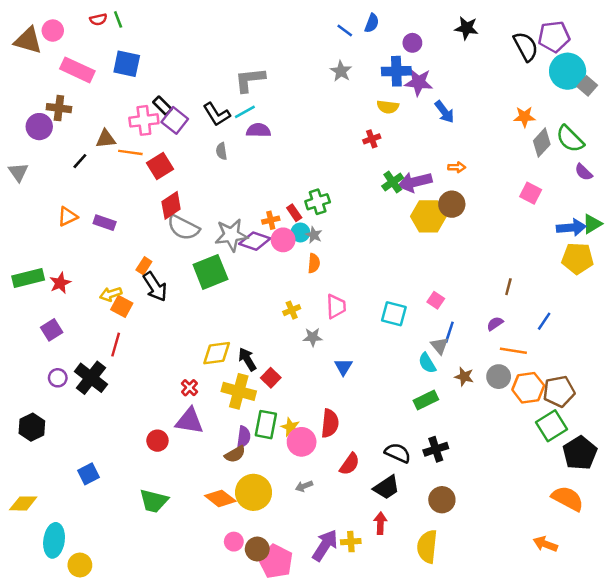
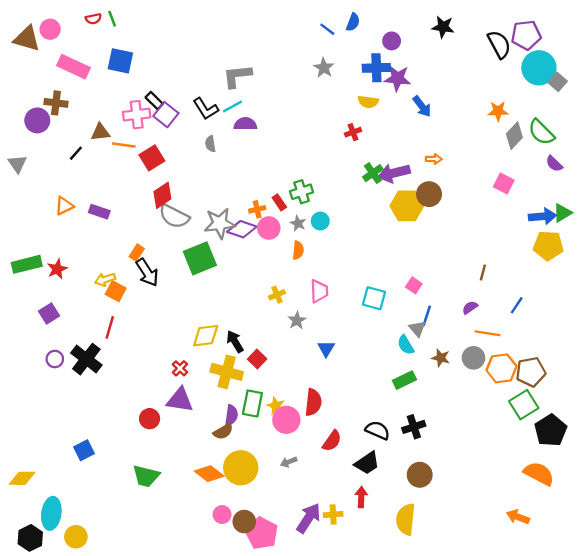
cyan circle: (300, 232) -> (320, 221), moved
gray star: (313, 337) -> (297, 320), turned -30
black hexagon: (32, 427) -> (30, 538), moved

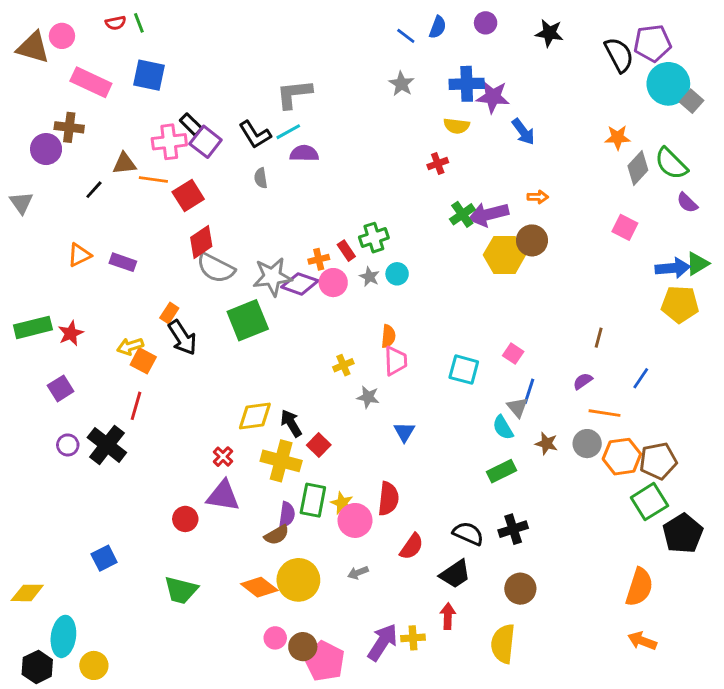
purple circle: (392, 41) -> (486, 23), moved
orange semicircle: (298, 250) -> (388, 336), moved
gray star: (297, 320) -> (368, 397), turned -30
orange semicircle: (539, 474) -> (639, 587), moved, turned 80

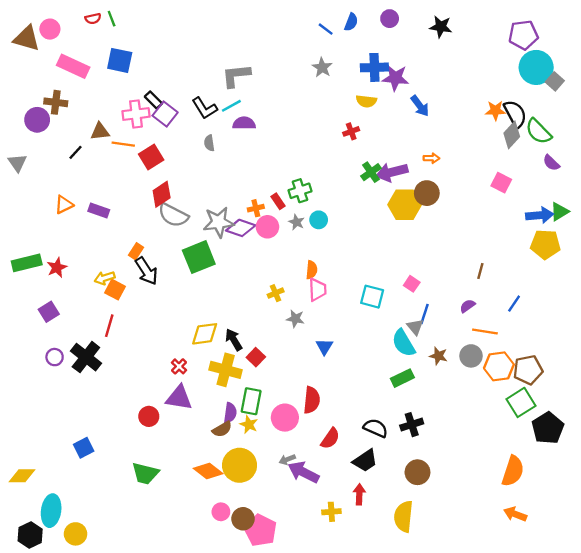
black semicircle: (619, 55) -> (515, 114), moved
cyan semicircle: (503, 428) -> (404, 343), size x1.4
yellow star: (342, 503) -> (249, 425), moved
purple arrow: (383, 642) -> (303, 472), moved, turned -96

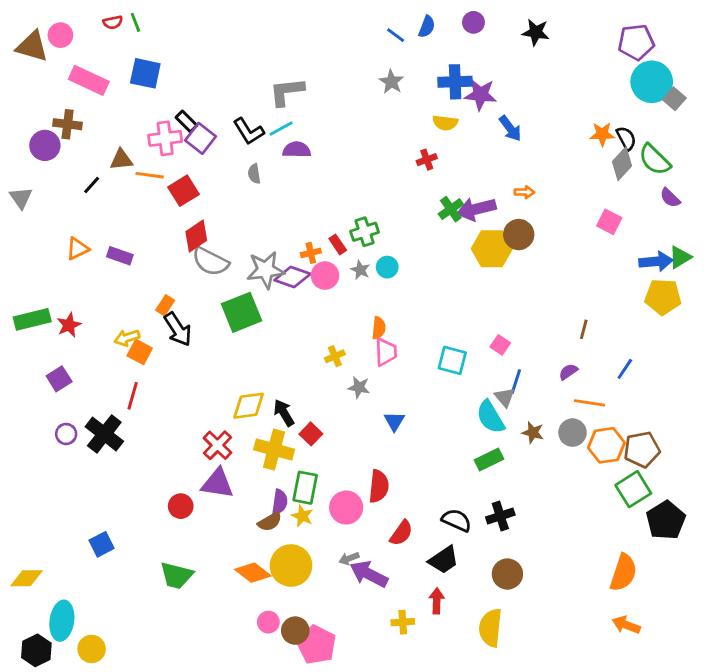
black semicircle: (515, 114) -> (626, 138), size x0.7
red cross: (179, 366) -> (217, 445), size x1.5

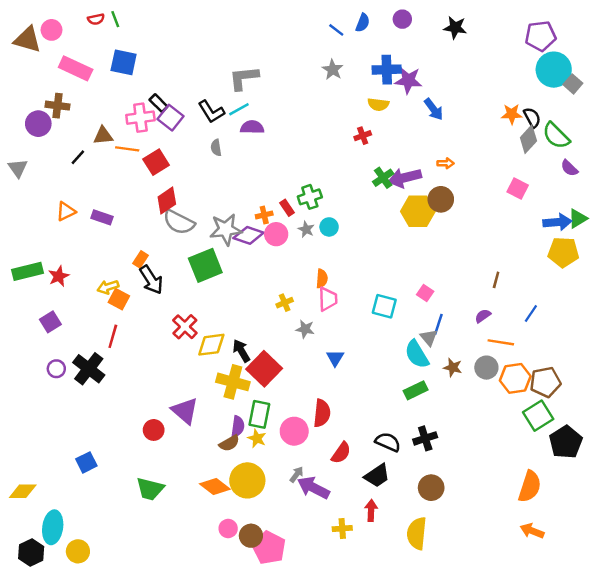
red square: (311, 434) -> (264, 369), size x1.8
red cross: (217, 445) -> (185, 327), moved
purple triangle: (217, 483) -> (185, 411), turned 32
gray arrow: (349, 558) -> (297, 474), turned 147

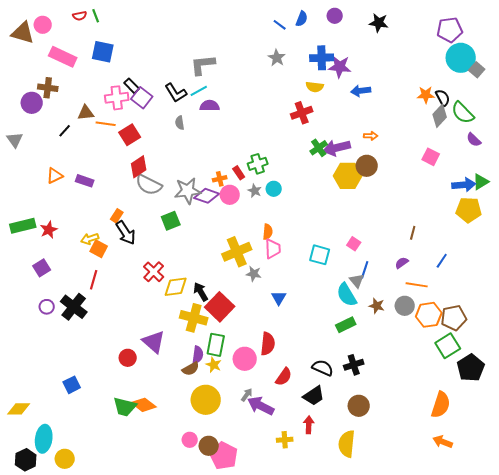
blue arrow: (434, 109) -> (361, 91), turned 120
red cross: (363, 136) -> (302, 113), size x1.5
green square: (205, 265) -> (171, 221), size x0.7
yellow cross: (285, 303) -> (237, 252), size x2.0
orange diamond: (215, 486) -> (144, 405), moved

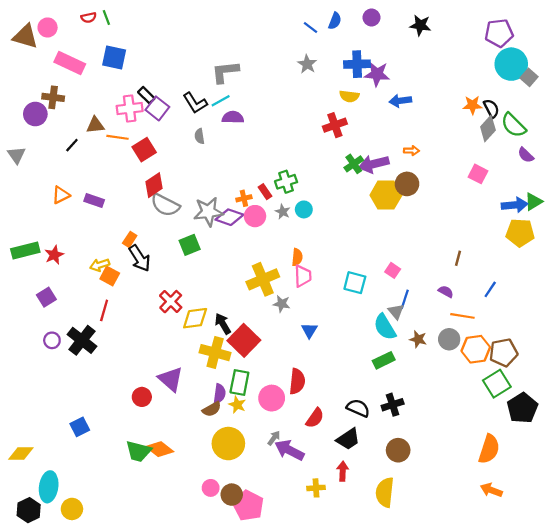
purple semicircle: (402, 263) -> (446, 292), turned 64

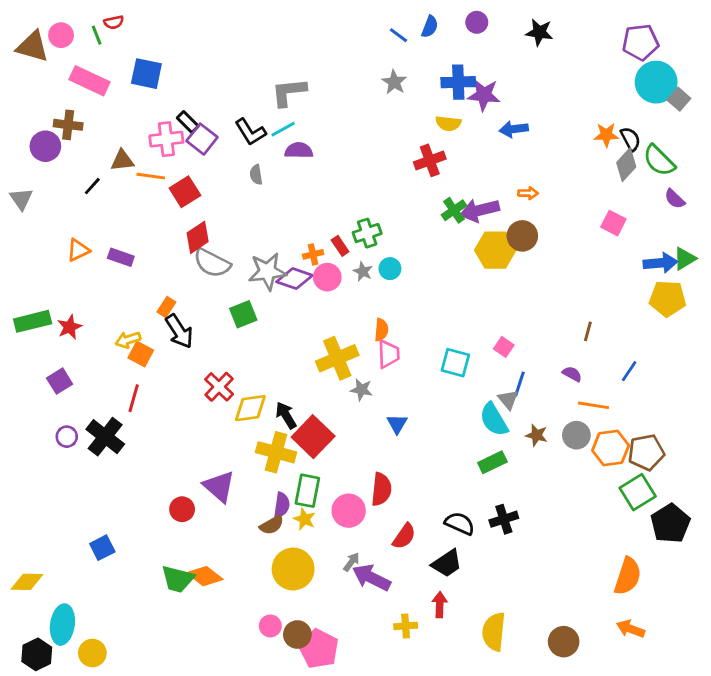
green line: (106, 18) -> (97, 35), moved
brown circle: (398, 450) -> (564, 642), moved

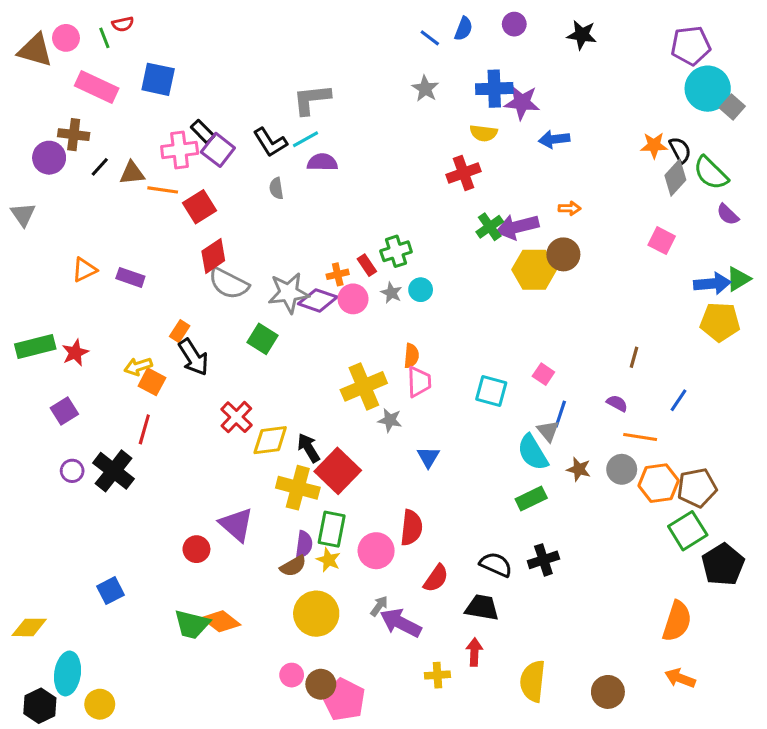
black line: (92, 186) -> (100, 167), moved
green square: (243, 314) -> (262, 339), turned -36
black trapezoid: (447, 563) -> (482, 607), turned -136

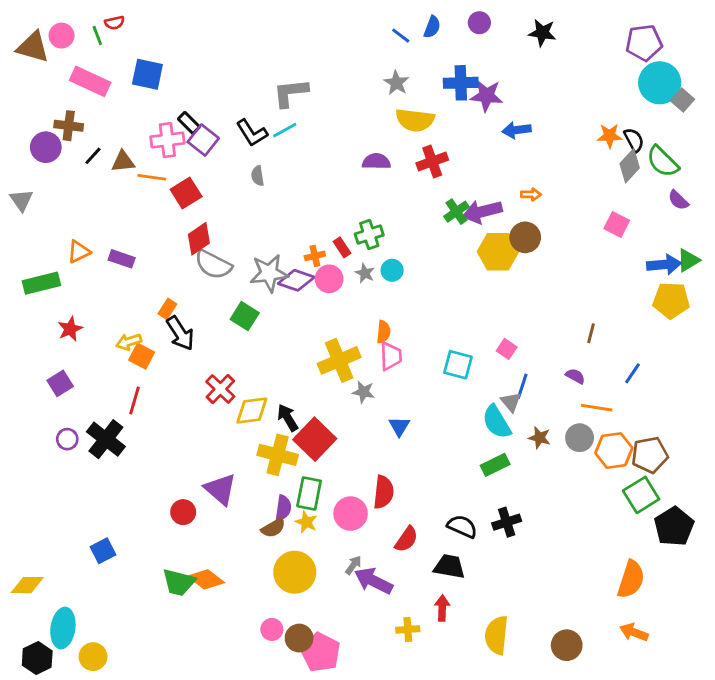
yellow semicircle: (484, 133) -> (415, 120), moved, size x1.5
purple semicircle: (322, 162) -> (376, 162), moved
green rectangle: (35, 346) -> (41, 283), moved

